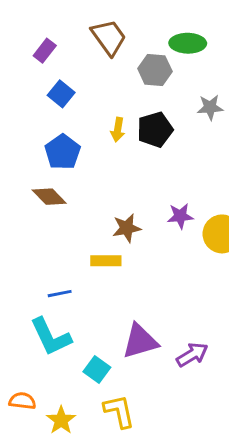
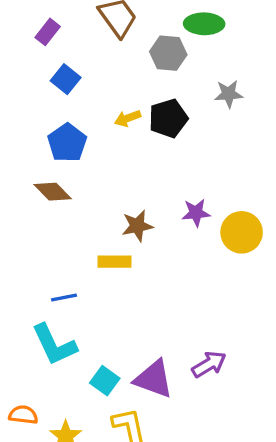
yellow arrow: (118, 130) -> (128, 118), turned 60
purple triangle: (140, 341) -> (154, 379), moved, turned 36

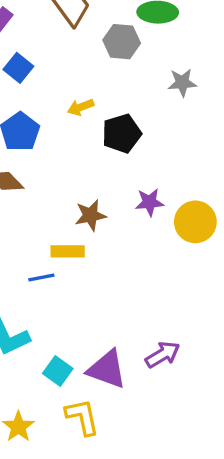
black pentagon: (168, 118) -> (122, 133), moved
blue line: (64, 298) -> (41, 278), moved

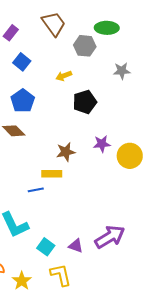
yellow arrow: (81, 107) -> (64, 76), moved
purple arrow: (163, 355) -> (110, 237), size x1.4
purple triangle: (107, 369) -> (76, 246), size x0.6

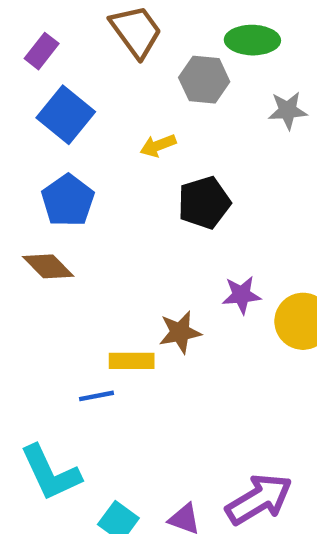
blue square: (22, 62) -> (66, 115), size x1.4
gray star: (122, 71) -> (288, 110), moved
brown star: (66, 152) -> (180, 332), moved

